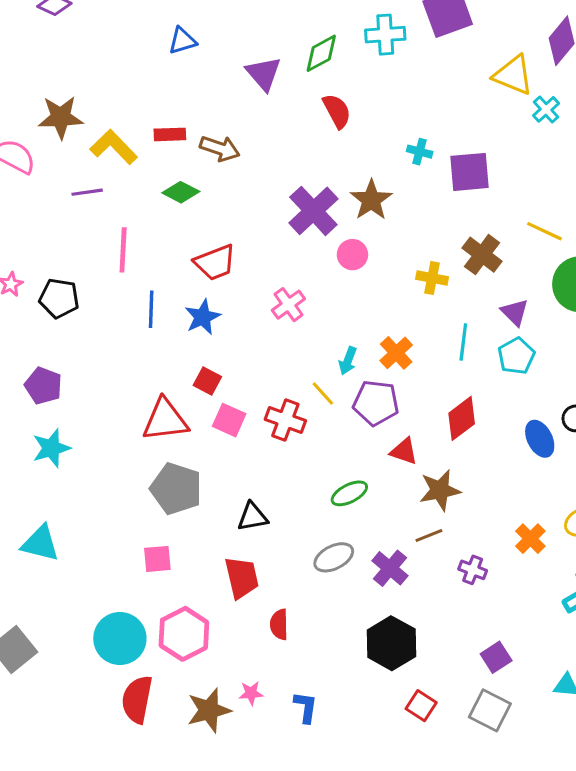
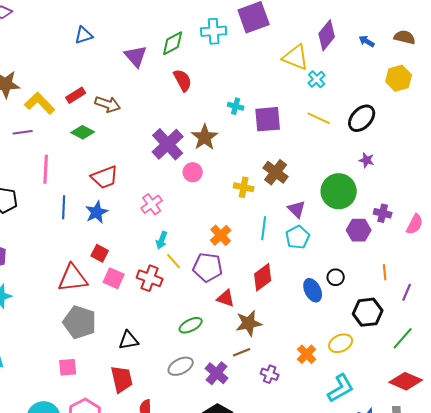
red rectangle: (170, 134) -> (76, 95), turned -30
yellow line: (544, 231) -> (319, 118), moved
cyan arrow: (348, 361) -> (162, 240), moved

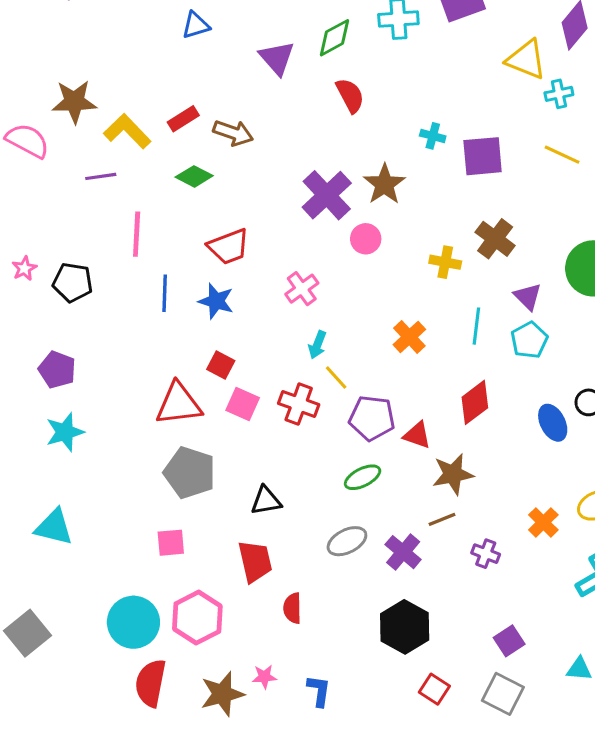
cyan cross: (317, 79) -> (559, 94), turned 30
blue star: (97, 212) -> (216, 301), turned -30
purple pentagon: (208, 267) -> (372, 418), moved

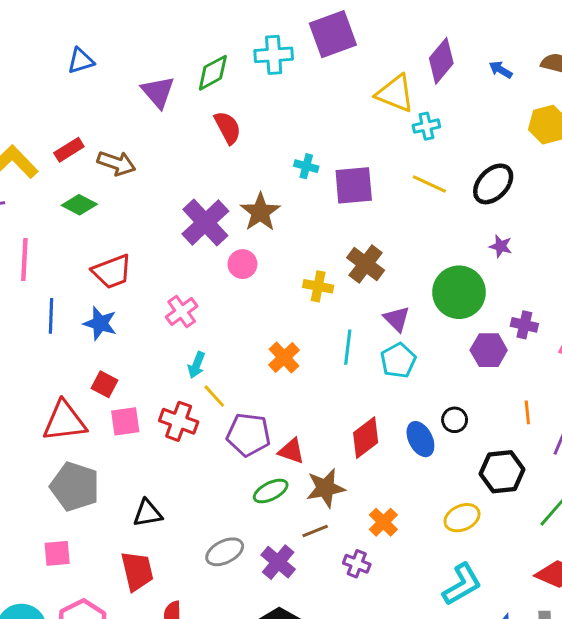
red diamond: (475, 402) -> (366, 438), moved
pink square: (243, 404) -> (125, 421), turned -32
green ellipse: (363, 477) -> (271, 491), moved
orange cross: (543, 522) -> (383, 522), moved

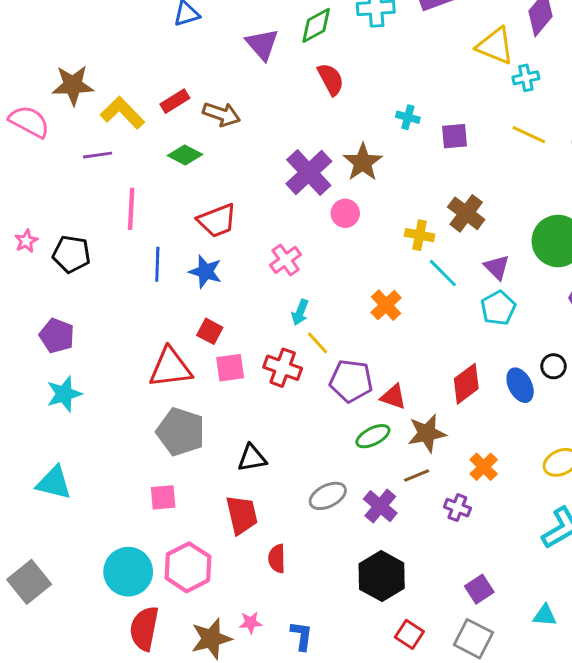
purple square: (354, 185) -> (454, 136), size x0.7
cyan line: (348, 347) -> (443, 273), moved, turned -52

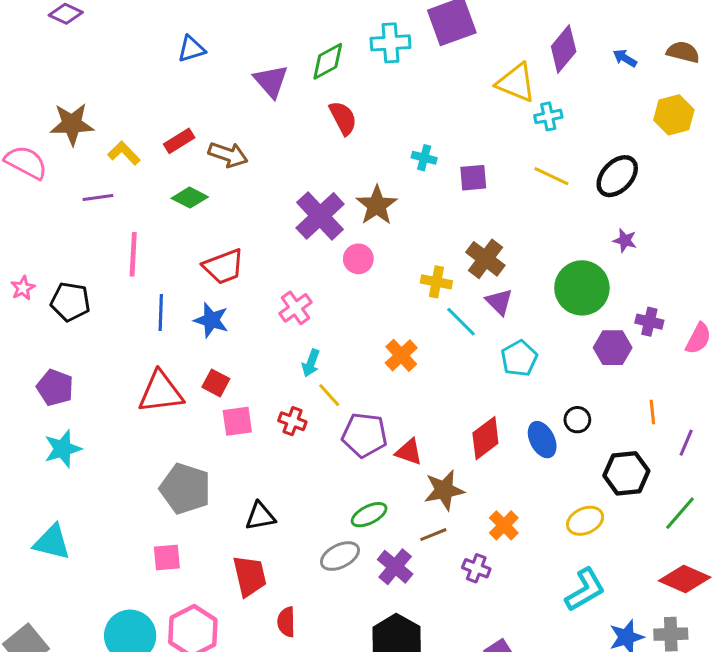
yellow L-shape: (122, 113) -> (124, 153), size x0.7
purple triangle: (497, 267) -> (499, 302), moved
red triangle: (170, 368) -> (161, 392), moved
red cross: (283, 368) -> (292, 421), size x0.7
green ellipse: (373, 436) -> (369, 515), moved

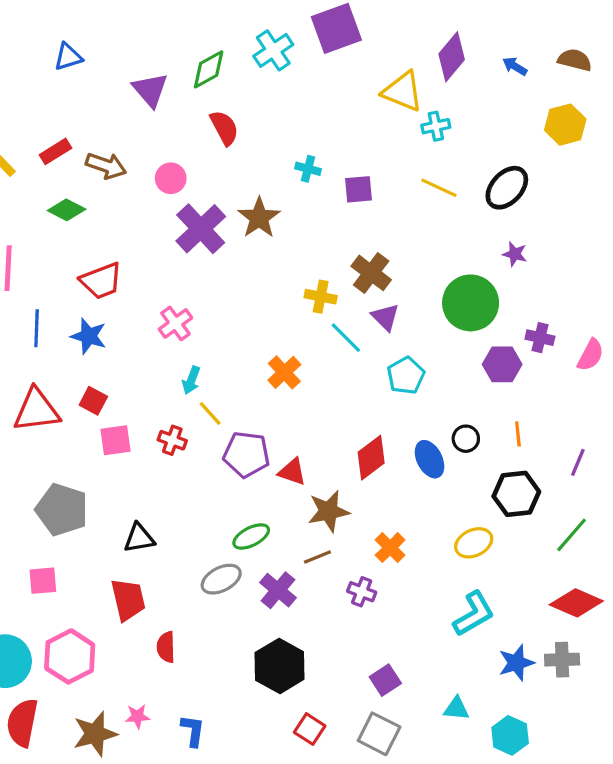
cyan cross: (390, 43) -> (273, 50), turned -30
pink circle: (358, 259) -> (171, 178), moved
orange line: (652, 412) -> (518, 434), moved

